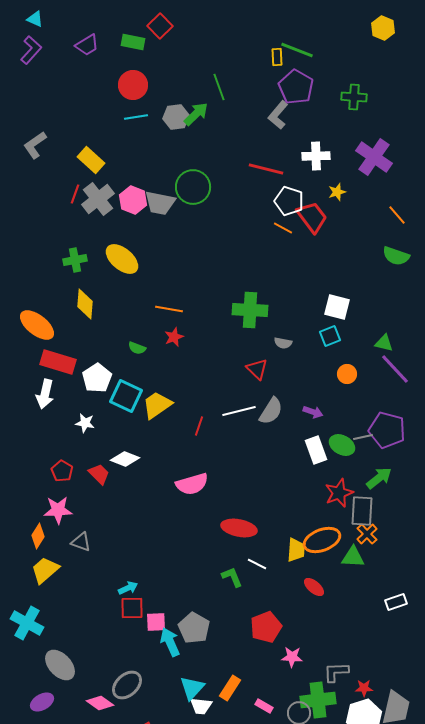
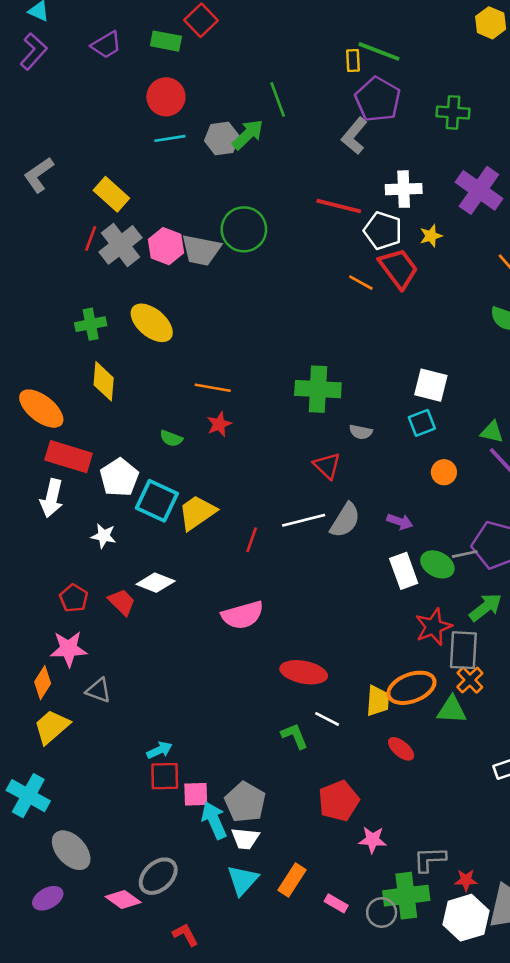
white pentagon: (289, 201) -> (383, 231), moved
white trapezoid: (201, 706) -> (245, 838), moved

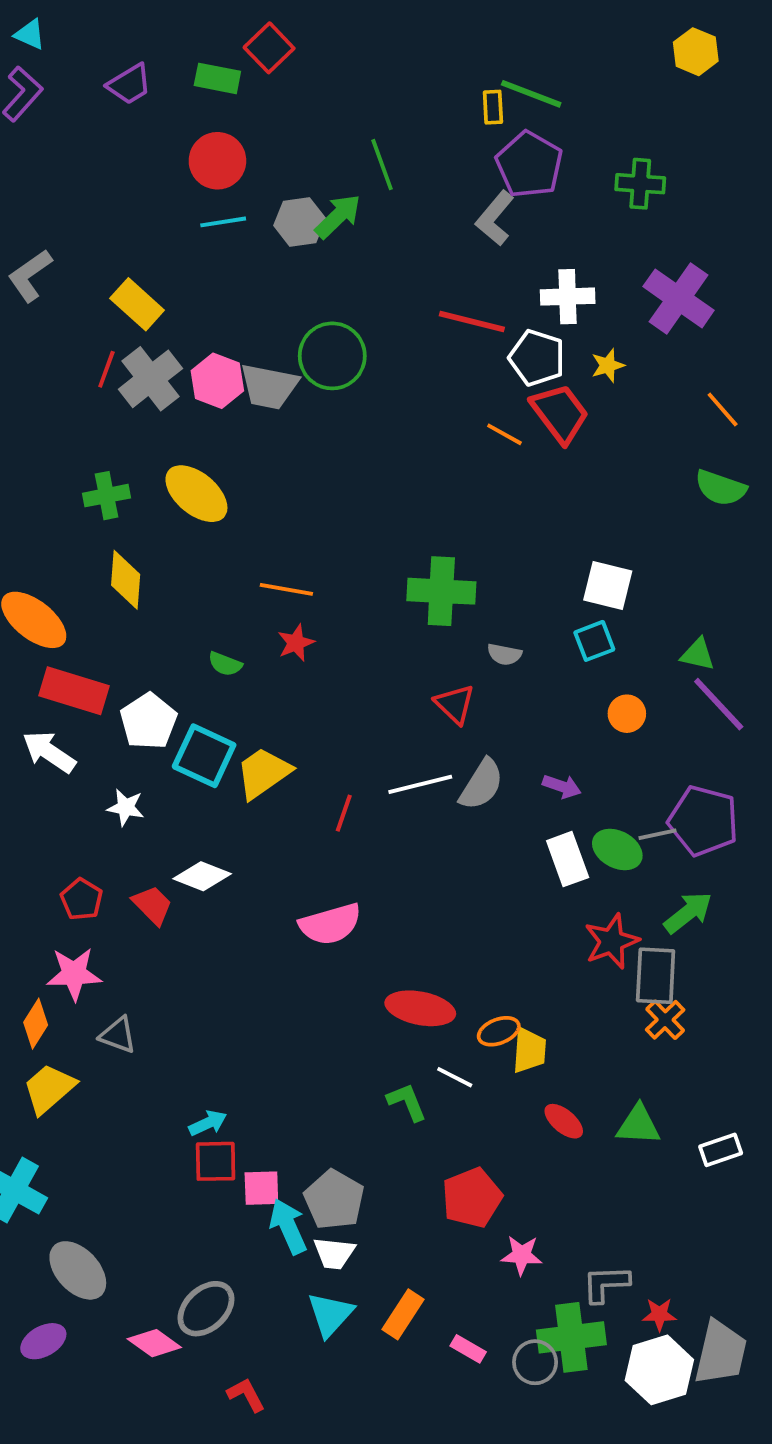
white arrow: (52, 498) -> (49, 752), turned 111
orange ellipse: (411, 688) -> (499, 1031), moved, size x0.6
green triangle: (452, 710) -> (638, 1125), moved

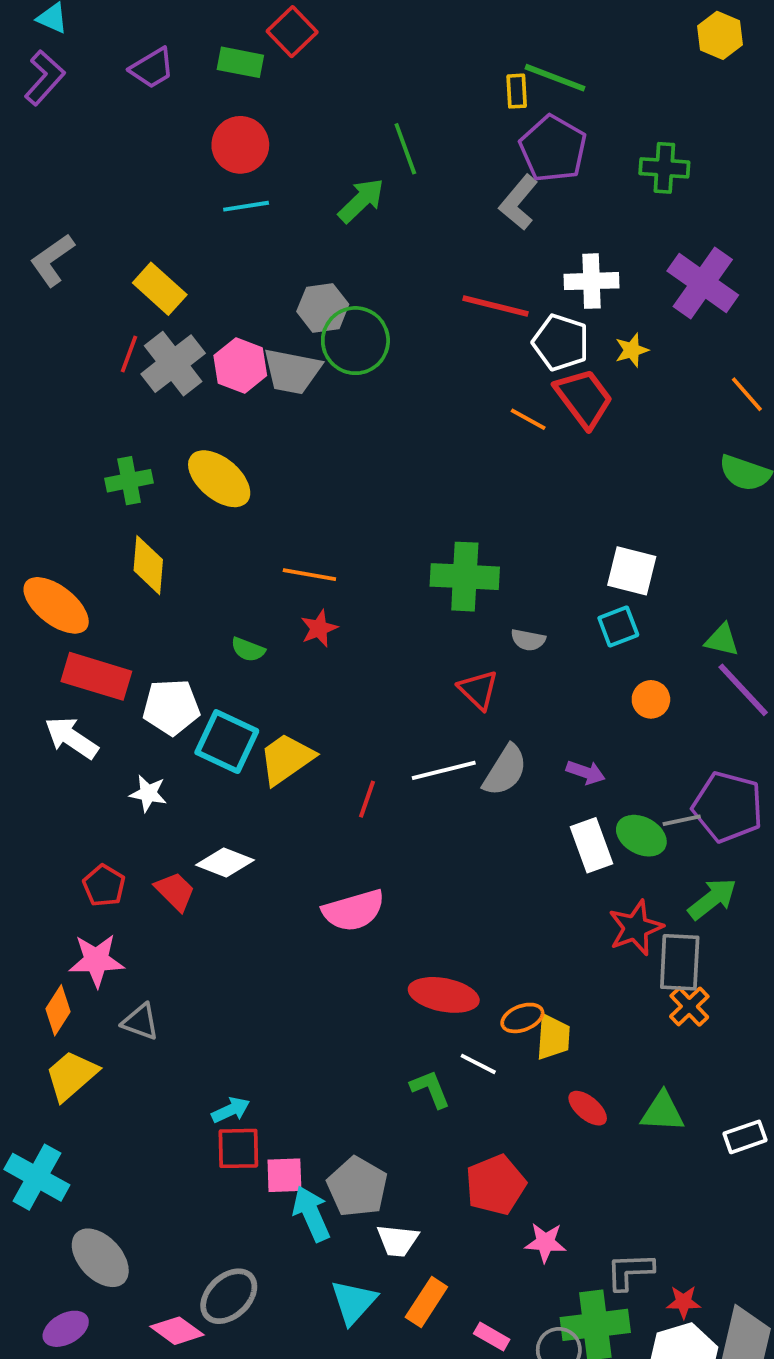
gray hexagon: (300, 222) -> (323, 308), moved
white pentagon: (149, 721) -> (171, 707), turned 30
white trapezoid: (334, 1253) -> (398, 1241), moved

